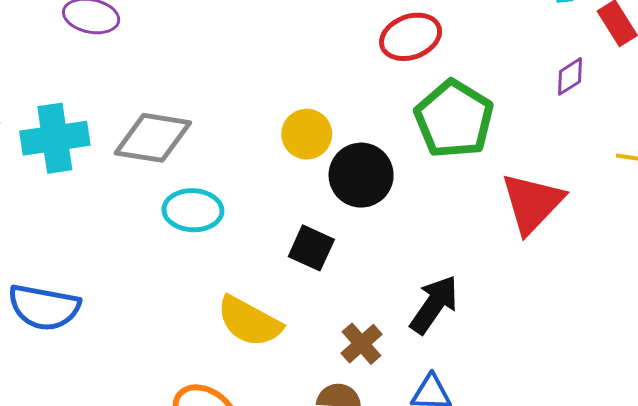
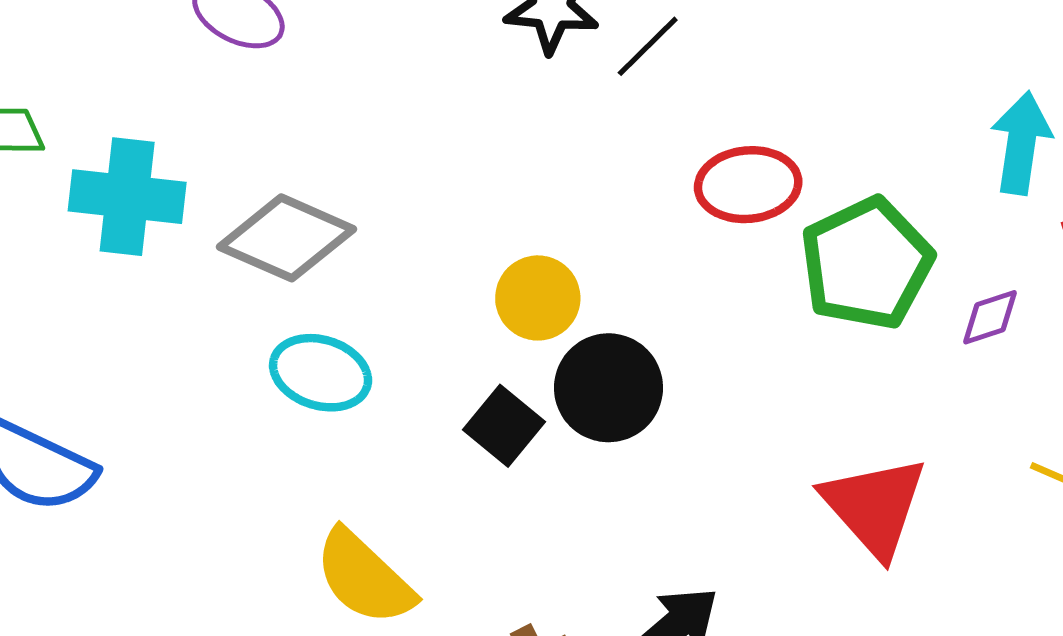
green pentagon: (454, 119) -> (867, 263), moved
red triangle: (532, 203) -> (874, 506), turned -40
black square: (311, 248) -> (504, 426), moved

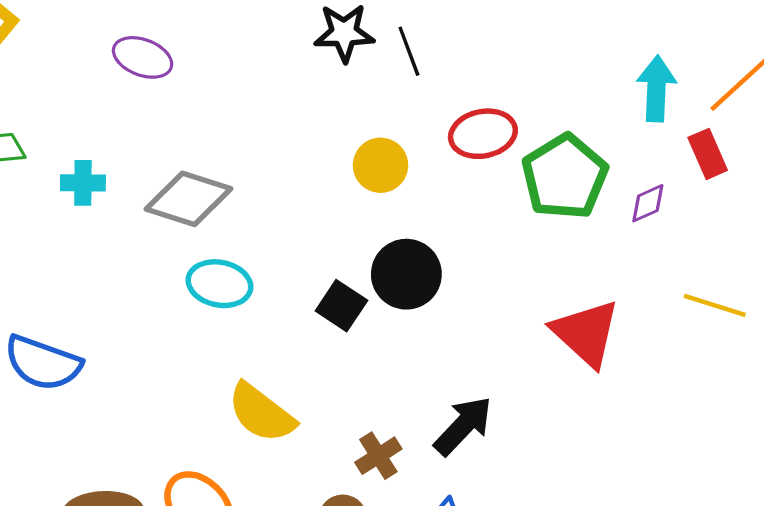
black line: (648, 46) -> (409, 51), turned -60
cyan cross: (127, 197) -> (83, 183), size x0.6
yellow circle: (538, 298) -> (380, 165), moved

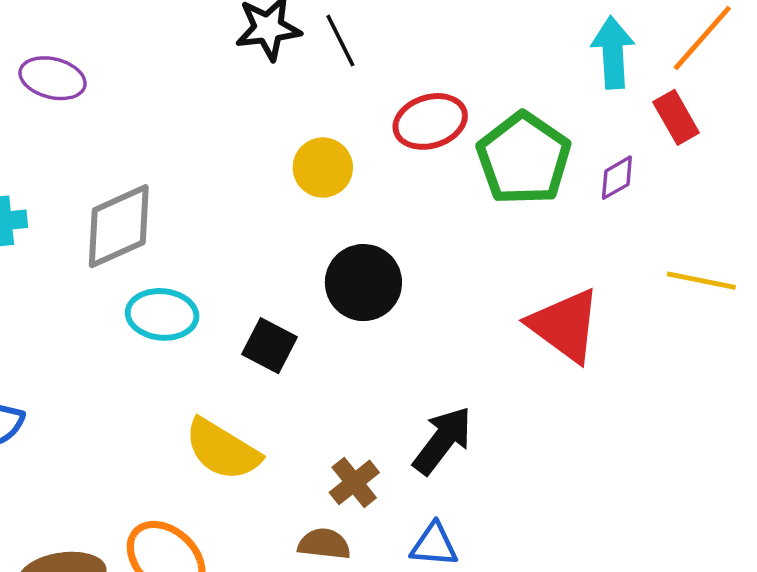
gray diamond: (189, 199) -> (119, 226), turned -36
black square: (341, 306) -> (270, 346), moved

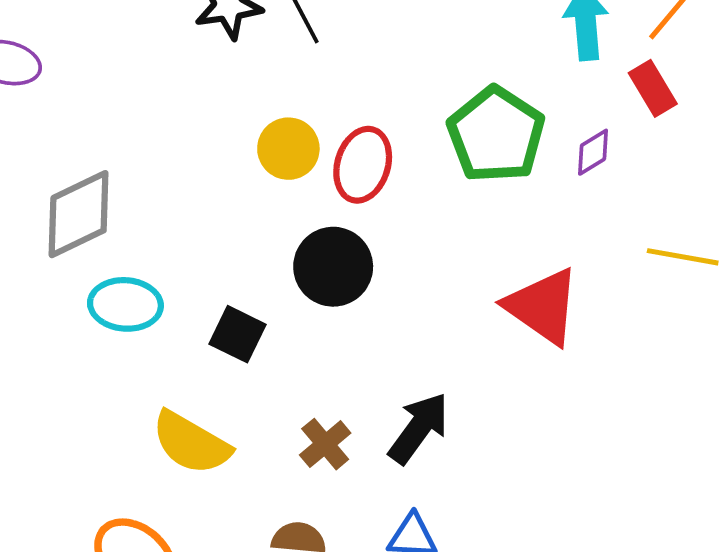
red ellipse: (430, 121) -> (363, 165), moved, turned -54
brown cross: (354, 482) -> (325, 444), moved

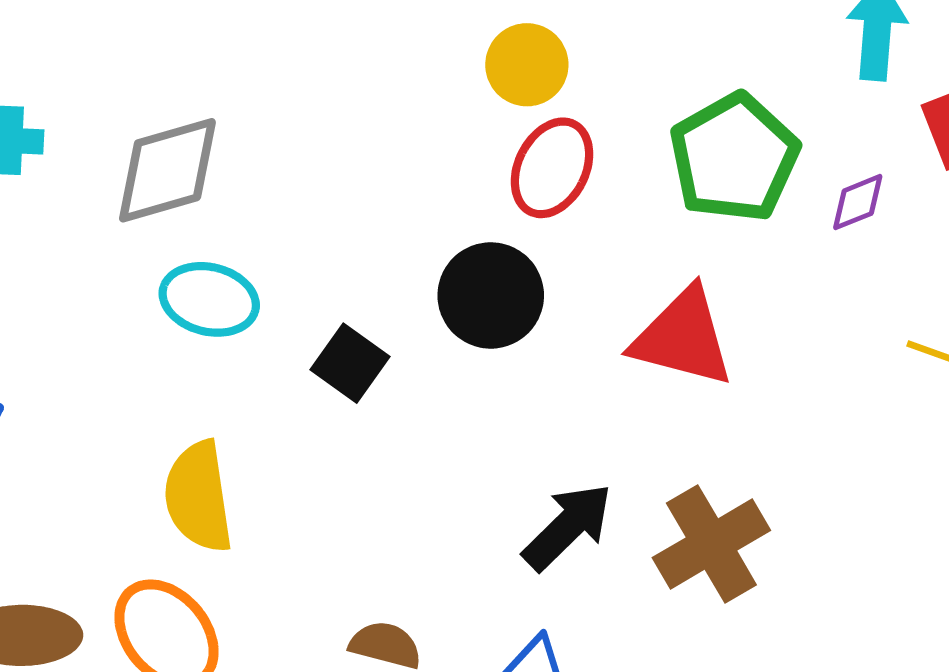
yellow circle: (288, 149) -> (527, 65), moved
red triangle: (543, 306) -> (683, 338), moved, turned -30
yellow semicircle: (191, 443) -> (198, 497), moved, turned 42
brown cross: (325, 444) -> (711, 544), moved, size x1.6

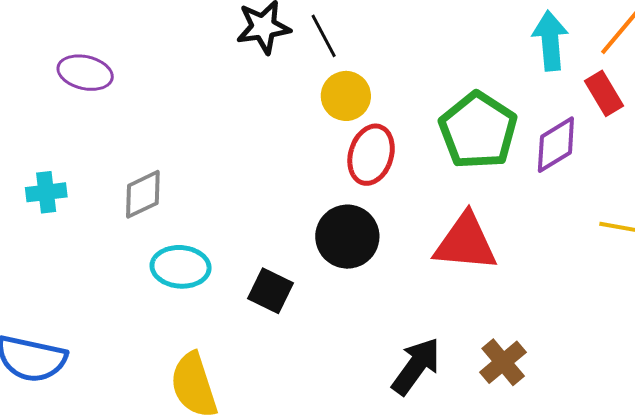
gray diamond: (167, 170) -> (143, 194), size x0.7
purple diamond: (858, 202) -> (556, 145), size x1.5
brown cross: (711, 544) -> (503, 362), size x0.7

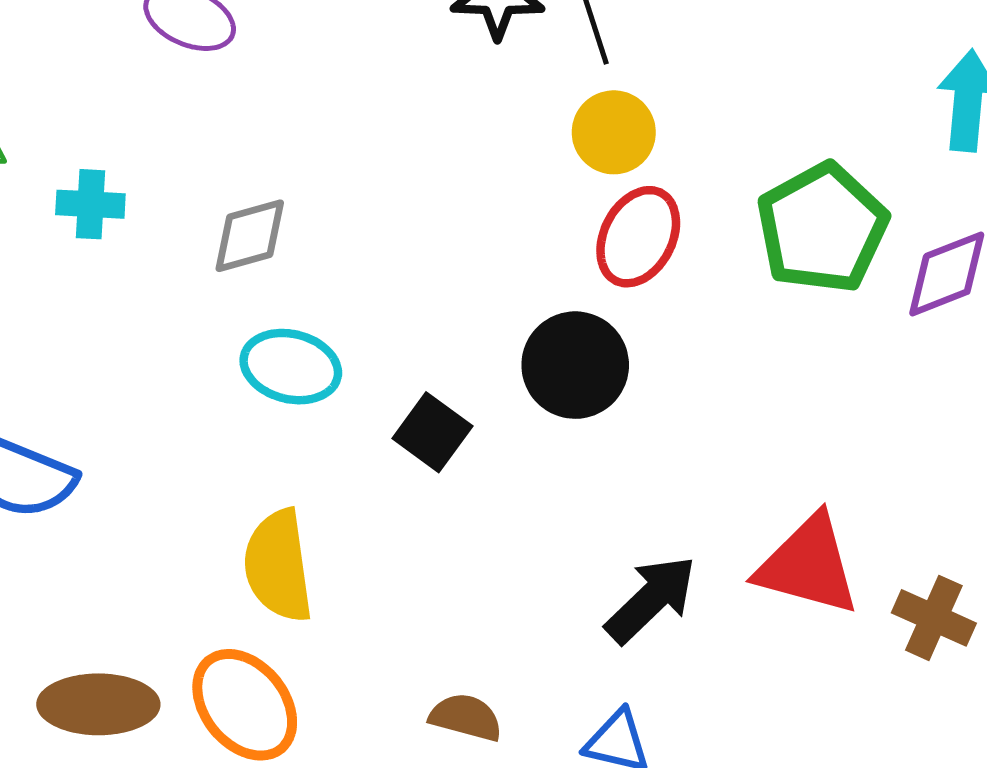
red triangle: (466, 242) -> (808, 565), moved
brown cross: (503, 362) -> (934, 618), moved, turned -36

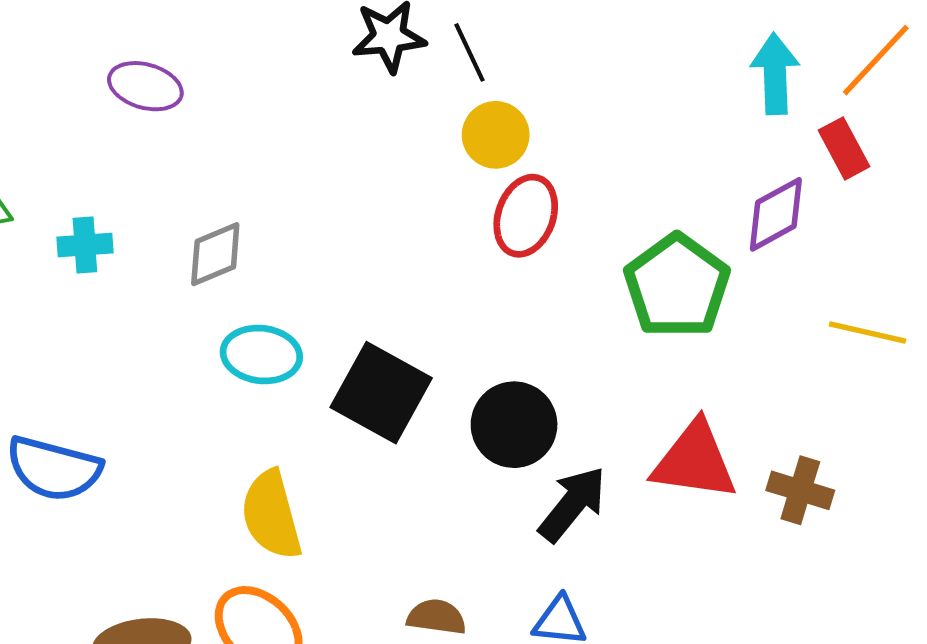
green pentagon: (822, 228) -> (677, 286), moved
black circle: (575, 365) -> (514, 425), moved
black square: (432, 432) -> (381, 393), size x1.6

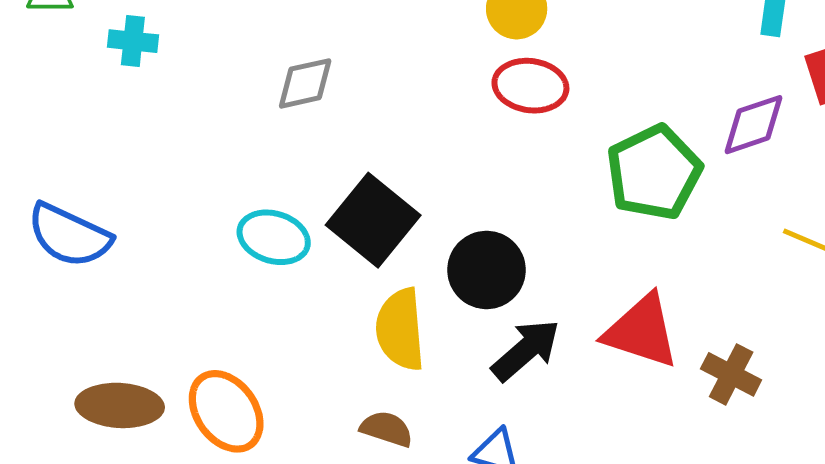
red ellipse: (526, 216) -> (530, 86), turned 68
gray diamond: (215, 254) -> (305, 83), moved
cyan ellipse: (261, 354) -> (274, 237), moved
yellow semicircle: (271, 515) -> (400, 329), moved

